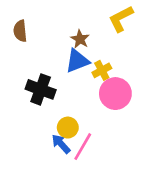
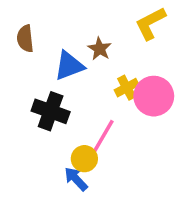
blue triangle: (77, 61) -> (69, 66), moved
pink circle: (115, 94) -> (154, 96), moved
pink line: (83, 147) -> (103, 137), moved

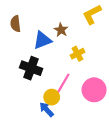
pink circle: (154, 96) -> (94, 90), moved

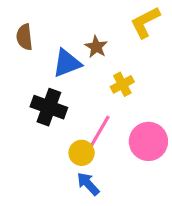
blue arrow: (47, 109) -> (88, 184), moved

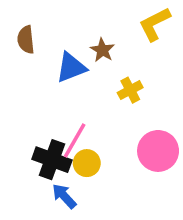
black cross: (49, 107) -> (52, 160), moved
pink line: (99, 132) -> (75, 140), moved
blue arrow: (88, 184) -> (64, 196), moved

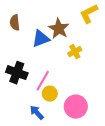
brown star: (102, 50) -> (59, 29), size x1.5
pink circle: (158, 151) -> (76, 107), moved
black cross: (52, 160) -> (17, 73), moved

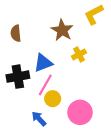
brown semicircle: (15, 23) -> (16, 33), moved
blue triangle: (41, 39) -> (43, 63), moved
black cross: (17, 73) -> (18, 77), turned -30

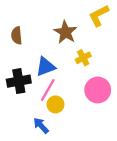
pink circle: (80, 112) -> (98, 90), moved

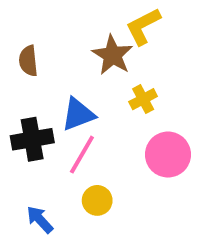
yellow L-shape: (99, 16) -> (143, 26), moved
yellow circle: (55, 104) -> (97, 200), moved
blue arrow: (41, 126) -> (40, 220), moved

